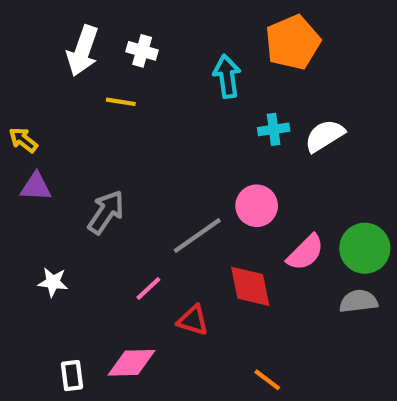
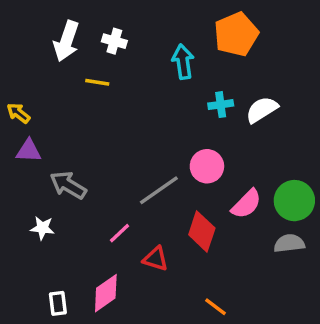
gray arrow: (106, 212) -> (68, 185), moved, turned -93
red diamond: (250, 286) -> (202, 231), turned 30
pink diamond: (131, 363) -> (106, 293), turned -33

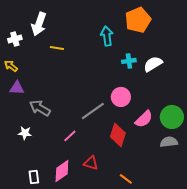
white cross: (114, 41) -> (15, 39), moved, turned -32
red triangle: (156, 259) -> (91, 163), moved

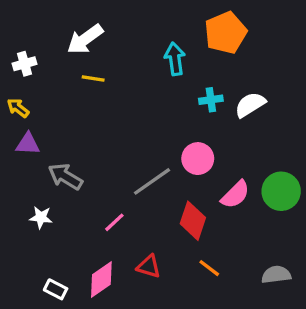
white arrow: (39, 24) -> (85, 39), moved, turned 35
gray semicircle: (169, 142) -> (276, 275), moved
white rectangle: (34, 177) -> (56, 289), turned -56
orange line: (126, 179) -> (209, 268), moved

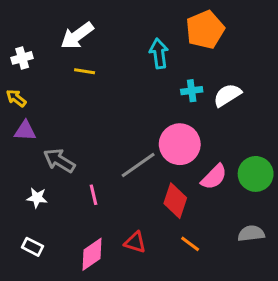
pink circle: (198, 159) -> (180, 144), size x1.4
pink line: (114, 222) -> (93, 195), moved, turned -60
gray semicircle: (276, 275) -> (251, 233), moved
white rectangle: (56, 289) -> (32, 247), moved

